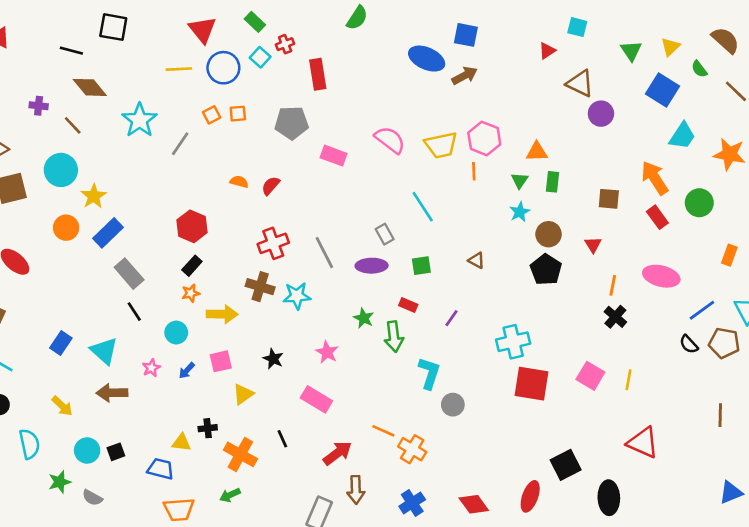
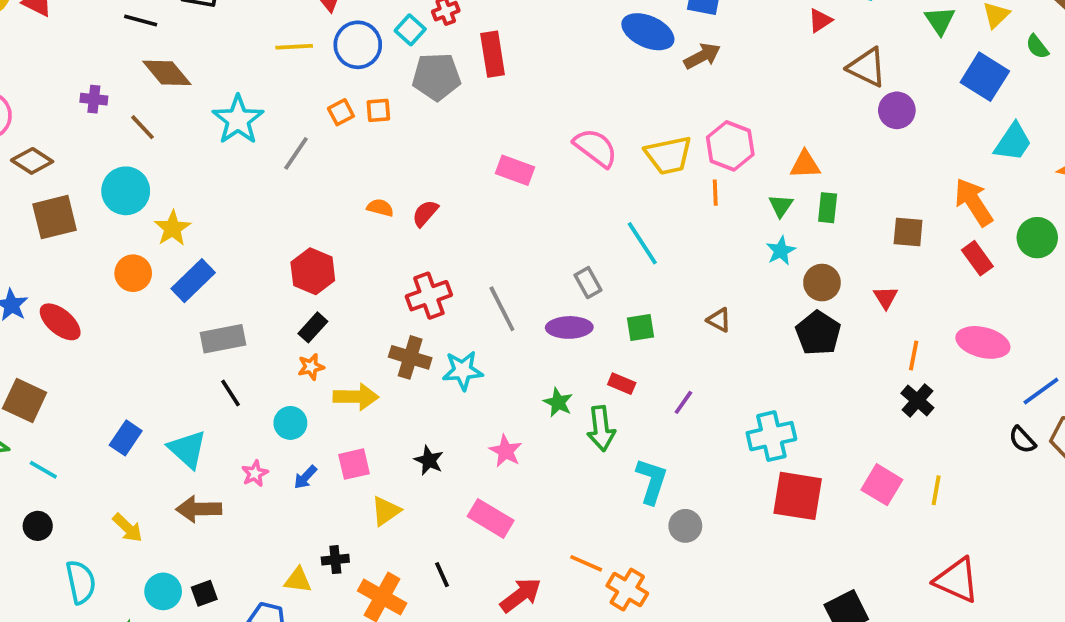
gray pentagon: (292, 123) -> (436, 77), moved
gray rectangle: (129, 274) -> (223, 339), turned -60

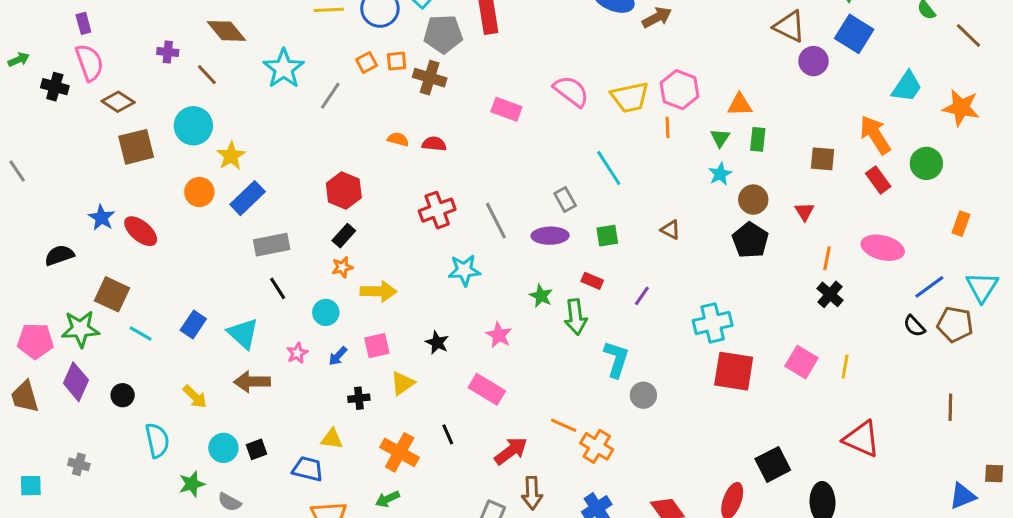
blue square: (985, 77) -> (854, 34), moved
red semicircle: (425, 213) -> (434, 144), turned 55
brown cross: (410, 357) -> (430, 78), moved
cyan line: (43, 470) -> (141, 333), moved
black cross: (335, 560) -> (359, 398), moved

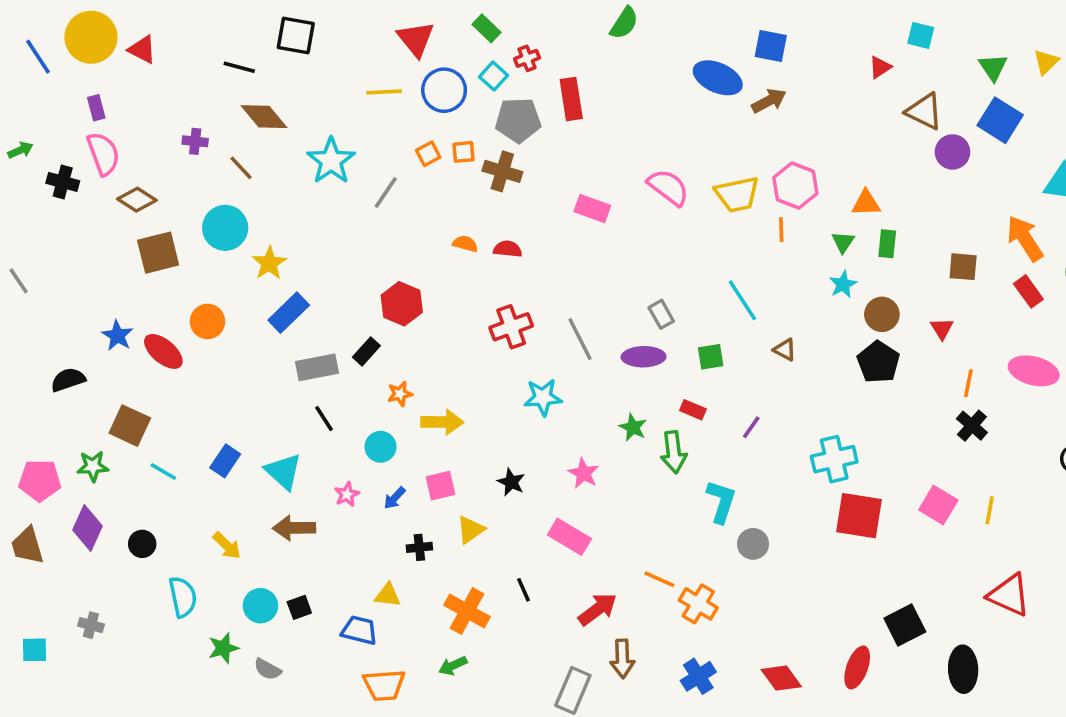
cyan line: (609, 168) -> (742, 300), moved
orange circle: (199, 192) -> (207, 321), moved
black rectangle: (344, 236) -> (366, 351), moved
green star: (80, 329) -> (93, 466), size x0.7

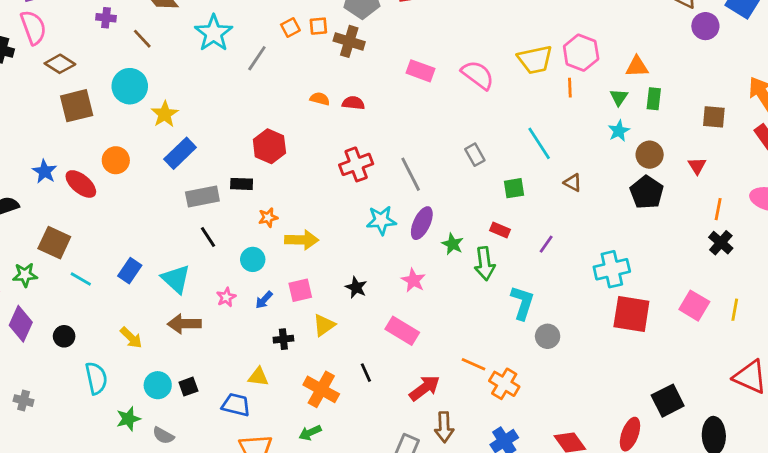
pink semicircle: (668, 187) -> (478, 75), moved
black rectangle: (366, 351) -> (242, 184), turned 50
purple ellipse: (644, 357) -> (422, 223), moved, turned -64

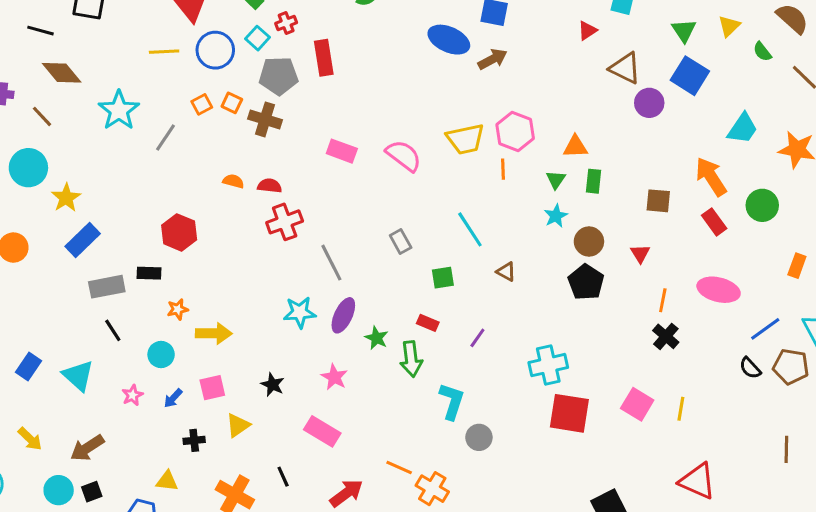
orange square: (318, 26) -> (232, 103), turned 30
red cross: (356, 164) -> (285, 222), moved
brown arrow: (184, 324) -> (87, 448), moved, turned -32

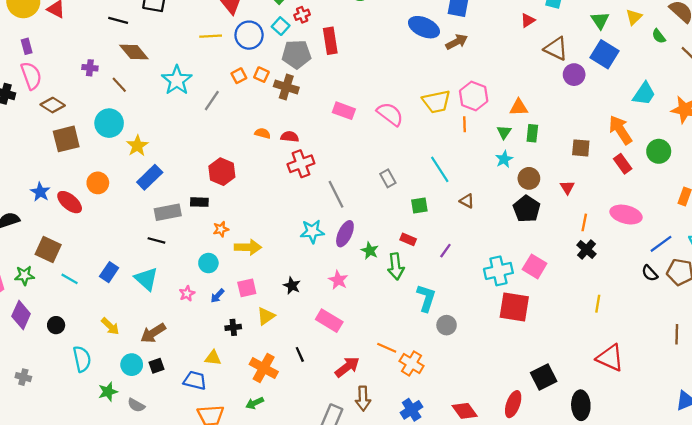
black line: (113, 330) -> (156, 240), moved, turned -42
pink square: (637, 404) -> (535, 266), moved

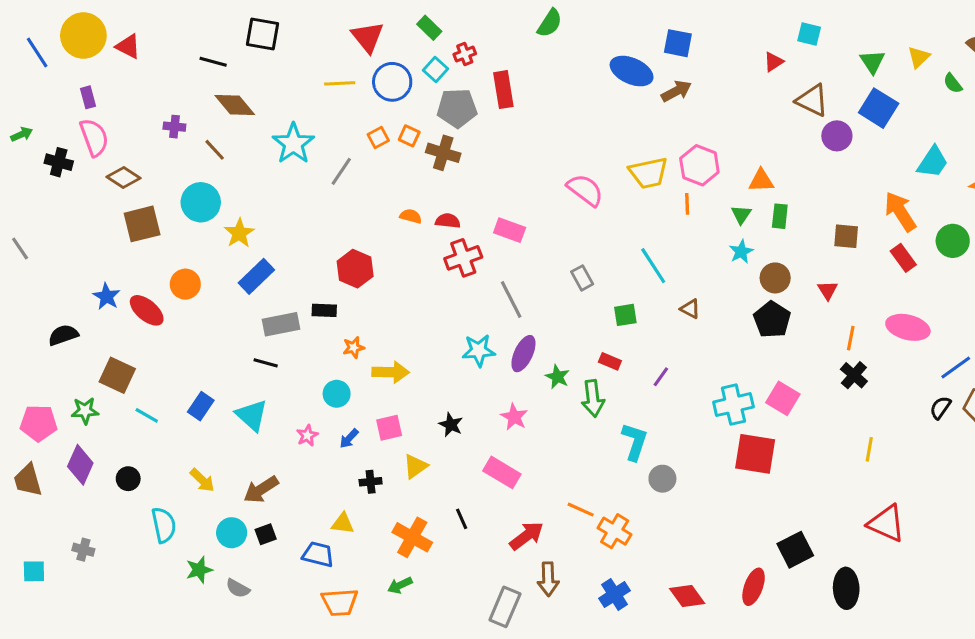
pink rectangle: (344, 111) -> (510, 230), moved
black semicircle: (650, 273) -> (940, 408), turned 78

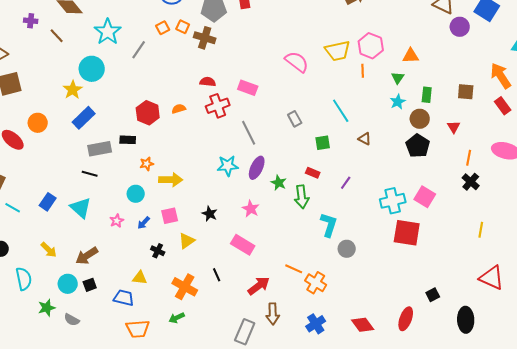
cyan circle: (201, 202) -> (92, 69), moved
orange semicircle: (411, 216) -> (179, 109), moved, turned -32
green rectangle: (780, 216) -> (427, 95), moved
black cross: (371, 482) -> (158, 251), turned 32
black square: (795, 550) -> (433, 295), size x0.6

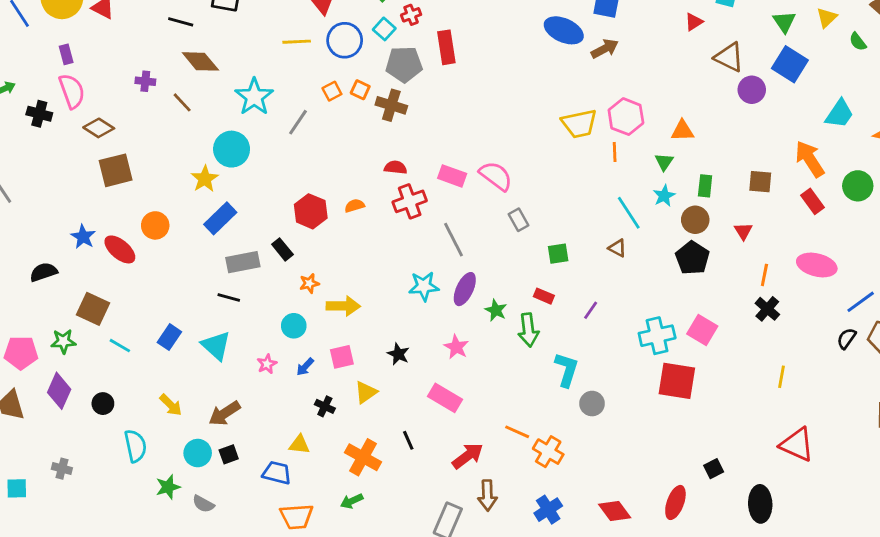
pink semicircle: (297, 62) -> (496, 176), moved
cyan line: (341, 111) -> (629, 213), moved
black rectangle: (128, 140) -> (282, 249), turned 49

